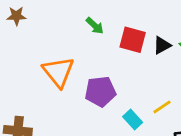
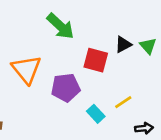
green arrow: (95, 26) -> (60, 26), size x1.6
red square: (133, 40) -> (96, 60), moved

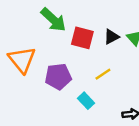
red square: (96, 60) -> (82, 38), moved
yellow line: (123, 102) -> (103, 74), moved

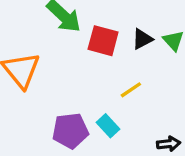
purple pentagon: (58, 77) -> (70, 131), moved

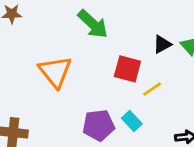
red square: (103, 41) -> (127, 69), moved

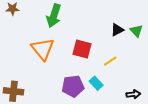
green arrow: (93, 24) -> (54, 16), moved, turned 65
red square: (127, 69) -> (82, 49), moved

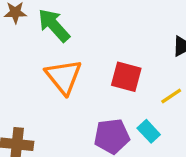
green arrow: (54, 16) -> (54, 25), moved, turned 120

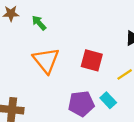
green arrow: (54, 25) -> (39, 23), size x0.6

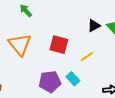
green arrow: (39, 23) -> (26, 11), moved

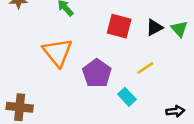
red square: (59, 45) -> (119, 26), moved
purple pentagon: (50, 82) -> (97, 73), moved, turned -30

